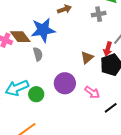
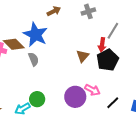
blue star: (43, 30) -> (35, 35), turned -30
purple circle: (65, 83) -> (75, 97), moved
cyan arrow: (17, 88) -> (22, 109), moved, size x0.7

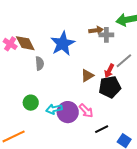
brown arrow: (54, 11) -> (96, 30), moved
blue star: (35, 35) -> (63, 44), moved
cyan arrow: (22, 109) -> (54, 109), moved

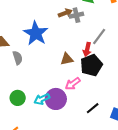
brown triangle: (87, 76) -> (67, 59), turned 32
pink arrow: (86, 111) -> (73, 84), moved, turned 112

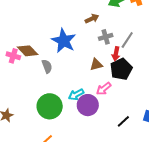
gray cross: (76, 15) -> (106, 37), moved
green circle: (18, 98) -> (50, 106), size x1.6
cyan arrow: (42, 99) -> (76, 95), moved
black line: (93, 108) -> (123, 121), moved

